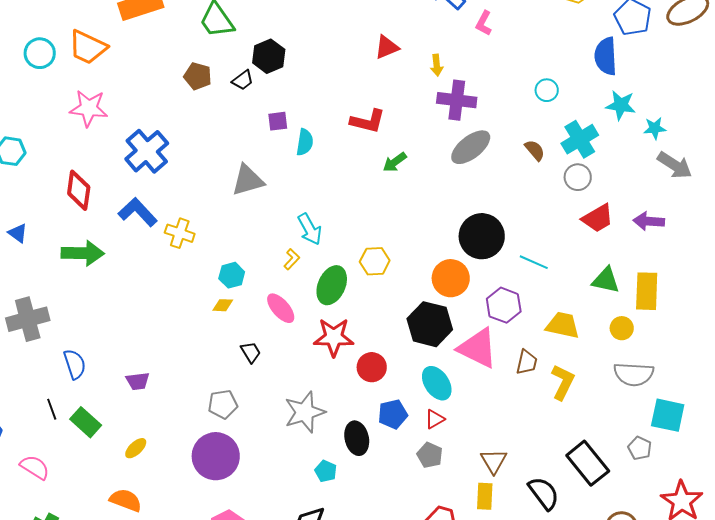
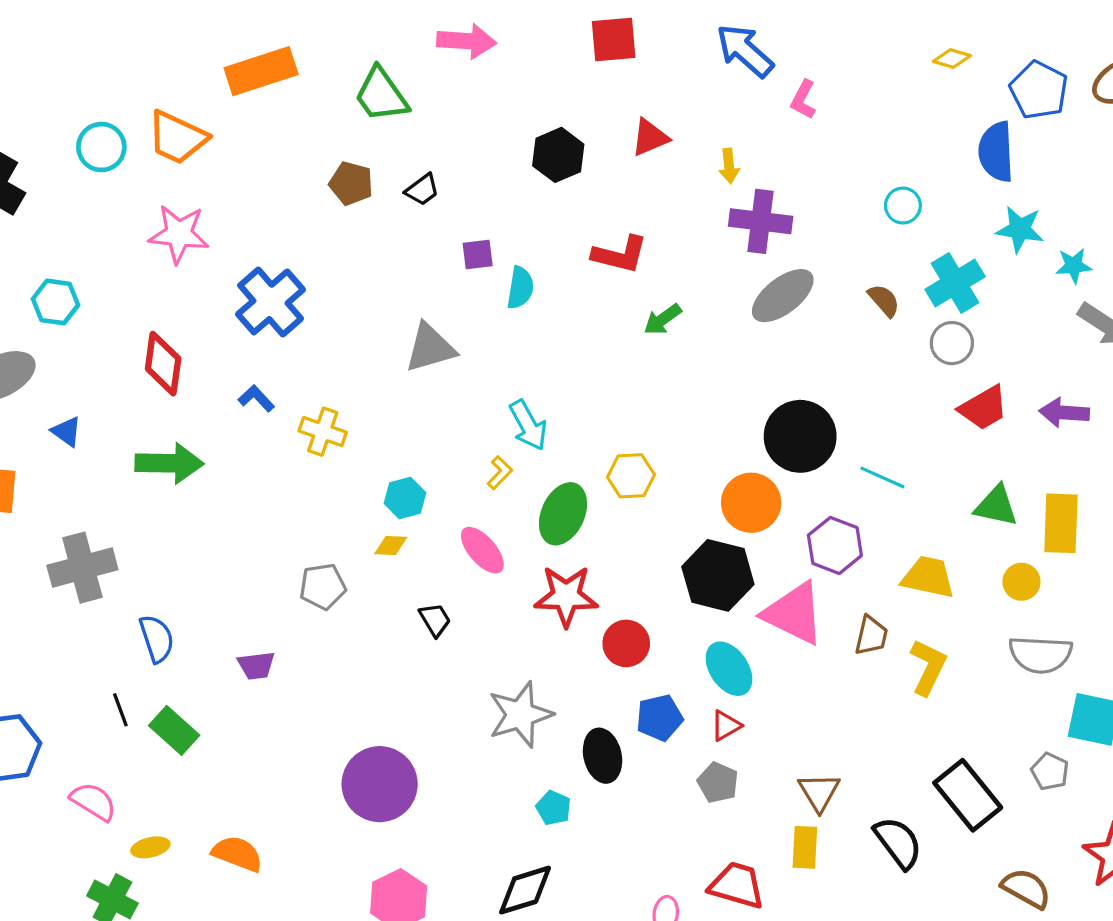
black hexagon: (269, 56) -> (558, 155), moved
blue L-shape: (138, 212) -> (256, 398), size x0.6
gray pentagon: (223, 404) -> (323, 587), moved
yellow ellipse: (136, 448) -> (150, 847), moved, turned 30

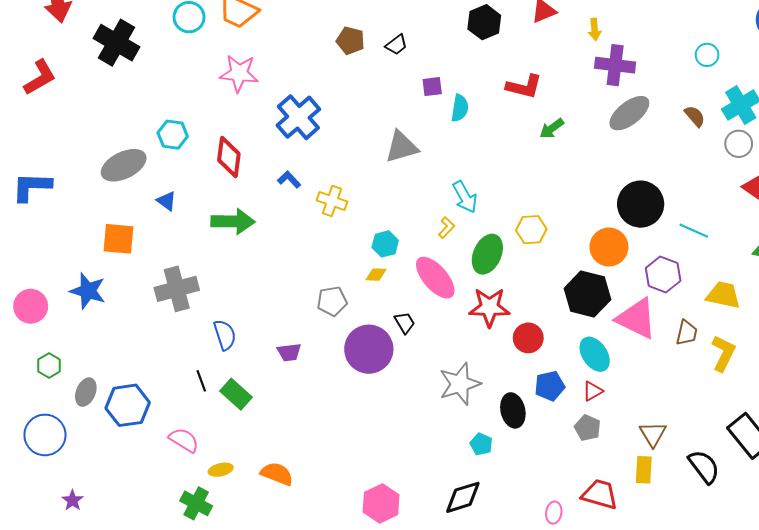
cyan hexagon: (56, 302) -> (173, 135), moved
pink ellipse: (482, 550) -> (435, 278), size x1.4
purple circle: (380, 784) -> (369, 349), moved

